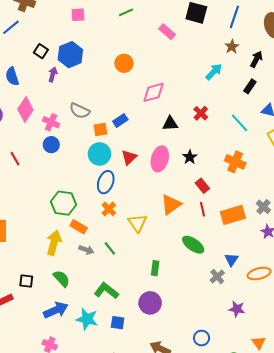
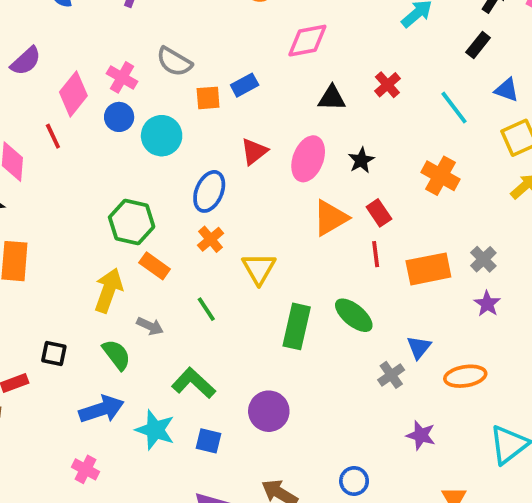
pink diamond: (25, 109) -> (73, 94), moved
cyan circle: (99, 154) -> (162, 136), moved
orange triangle: (171, 205) -> (330, 218), moved
gray arrow: (86, 250) -> (150, 326), moved
green rectangle: (155, 268) -> (297, 326), moved, size x1.6

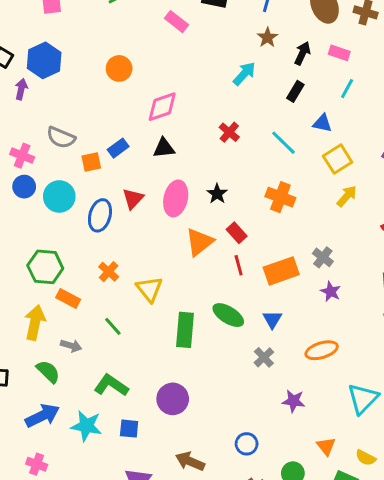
black triangle: (332, 98) -> (164, 148), moved
blue ellipse: (209, 191) -> (100, 215), moved
blue triangle: (419, 347) -> (272, 319), moved

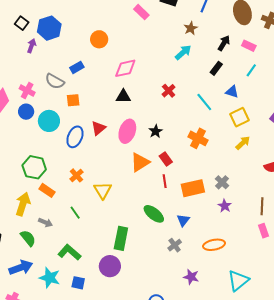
brown star: (267, 37) -> (191, 28), moved
blue rectangle: (118, 148) -> (77, 67), moved
green rectangle: (185, 330) -> (121, 238), moved

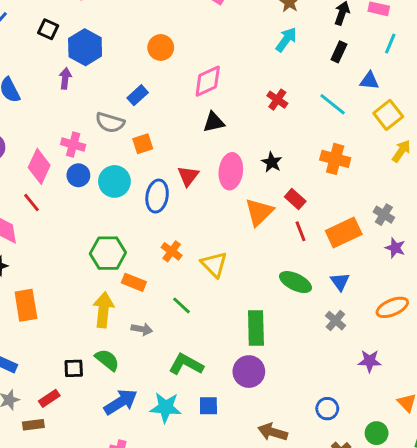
black square: (22, 23) -> (48, 29), moved
green semicircle: (28, 238) -> (107, 360), moved

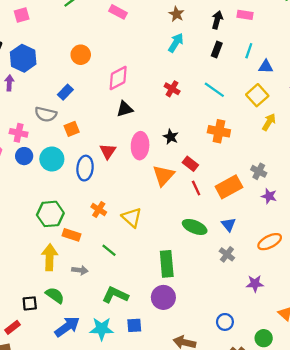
cyan line: (390, 44) -> (249, 51), moved
blue triangle: (369, 81) -> (266, 67), moved

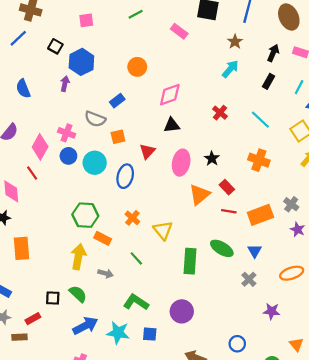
red triangle: (108, 151) -> (147, 151), moved
red line: (196, 188) -> (229, 211), turned -64
green rectangle: (167, 264) -> (190, 261), moved

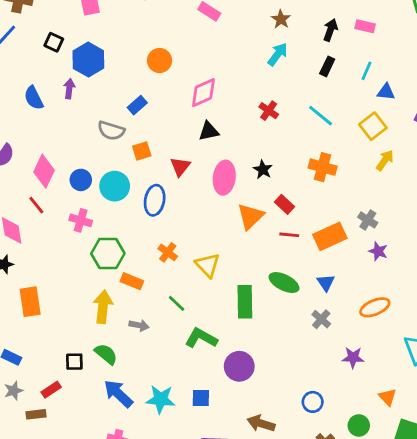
blue semicircle: (23, 89) -> (34, 98), moved
pink cross: (67, 133) -> (81, 220), moved
green L-shape: (136, 302) -> (201, 338), moved
blue arrow: (85, 326) -> (118, 394), turned -105

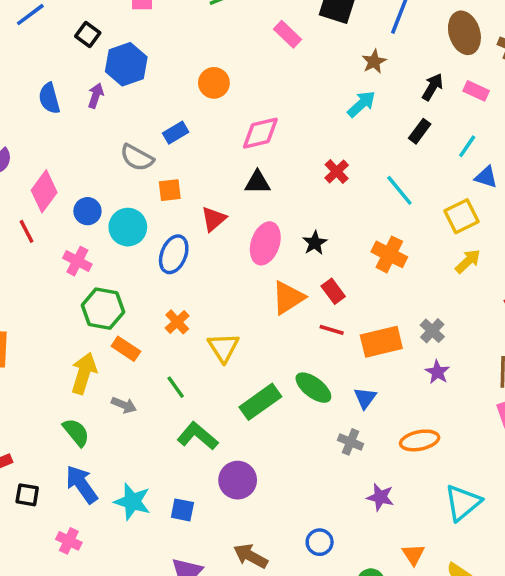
green rectangle: (245, 302) -> (260, 402), turned 44
gray cross: (321, 319) -> (350, 442), turned -30
black square: (74, 362) -> (27, 495), moved

